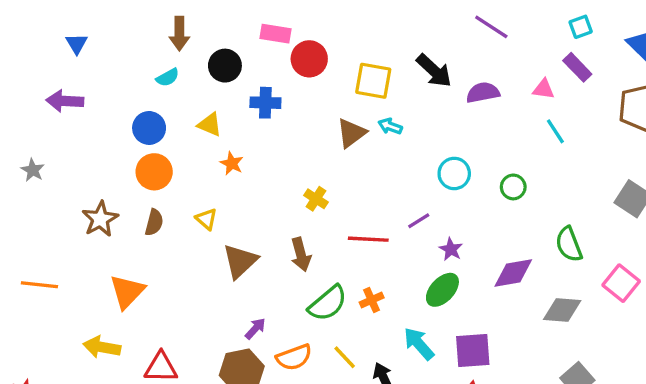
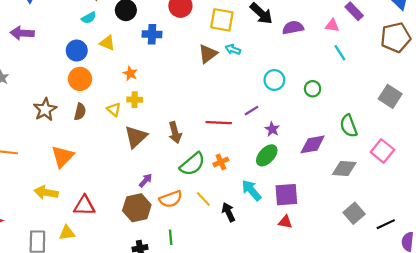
yellow triangle: (210, 125) -> (107, 43), moved
yellow cross: (316, 199) -> (135, 100), moved, turned -32

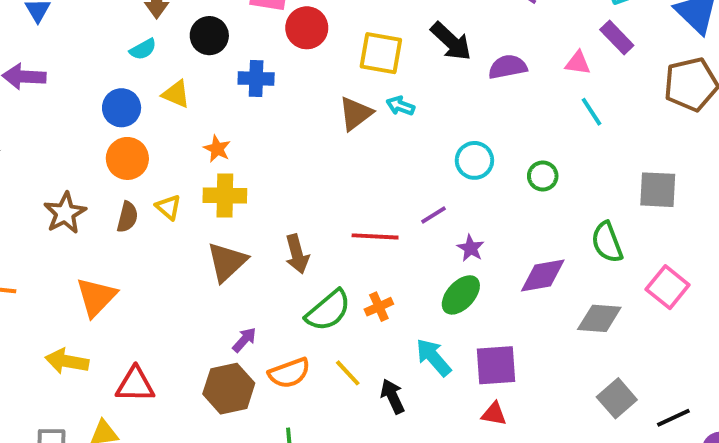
gray square: (390, 96) -> (658, 190), moved, turned -30
yellow cross: (135, 100) -> (225, 196), size x1.5
yellow triangle: (114, 109) -> (168, 207), moved

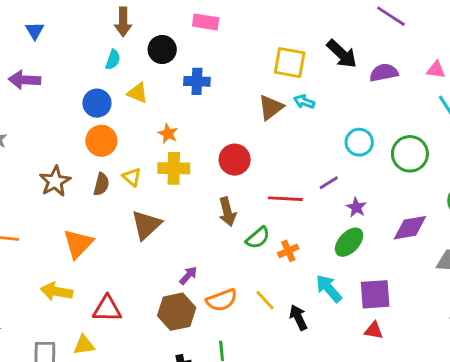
red circle: (307, 28) -> (235, 160), moved
cyan semicircle: (143, 49) -> (113, 60), turned -42
green circle: (543, 176) -> (410, 154), size x1.6
brown triangle: (227, 262) -> (146, 225), moved
green semicircle: (328, 311) -> (258, 238), moved, size x0.7

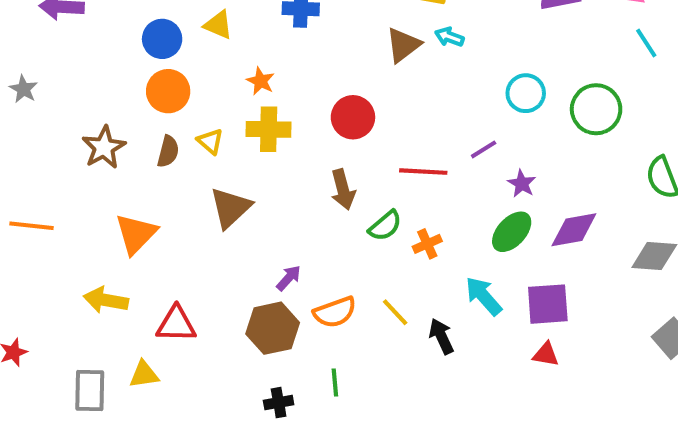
purple diamond: (410, 228) -> (574, 230), moved

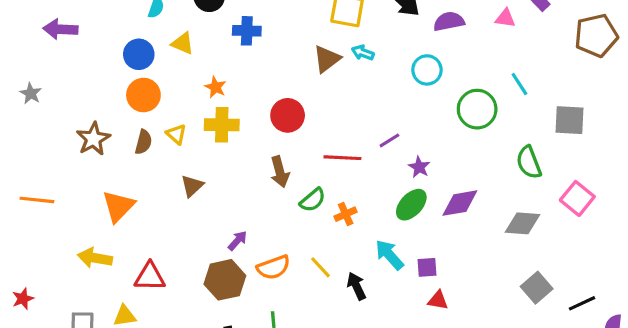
cyan line: (646, 43) -> (519, 84), moved
cyan circle: (526, 93) -> (427, 70), moved
brown triangle: (230, 208) -> (192, 186), size x0.7
purple square: (548, 304) -> (427, 267), moved, size x0.6

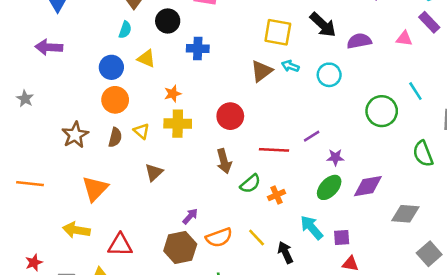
cyan circle: (427, 70) -> (329, 75), moved
orange star: (216, 87) -> (173, 94), turned 30
purple star: (419, 167) -> (335, 157), turned -30
gray diamond: (523, 223) -> (405, 214), moved
red star: (23, 299) -> (34, 263), moved

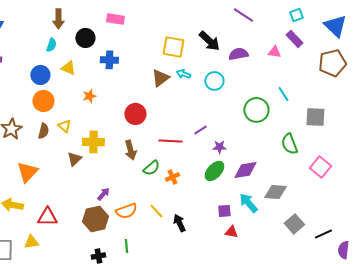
yellow cross: (178, 124) -> (93, 142), moved
cyan arrow: (312, 227) -> (248, 203), moved

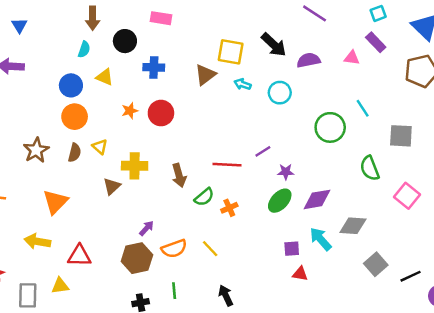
brown triangle: (160, 78) -> (205, 75), moved
red circle: (135, 114) -> (161, 113), moved
black arrow: (179, 223) -> (226, 295), moved

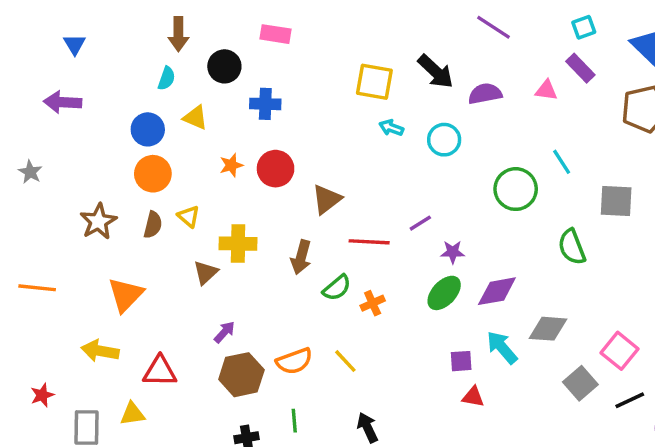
brown triangle: (205, 75) -> (327, 199), moved
brown arrow: (179, 175) -> (301, 257), turned 30
pink square: (407, 196) -> (620, 351), moved
purple arrow: (147, 228) -> (224, 332), moved

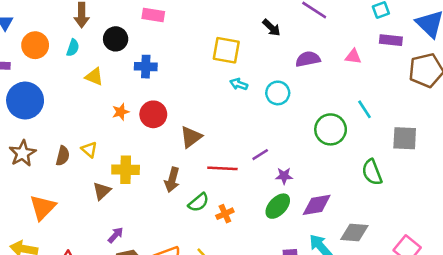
purple rectangle: (580, 68) -> (391, 40), moved, turned -40
black arrow: (436, 72) -> (271, 28), moved, size x0.7
blue circle: (148, 129) -> (25, 101), moved, size x1.5
orange circle: (153, 174) -> (35, 45), moved

